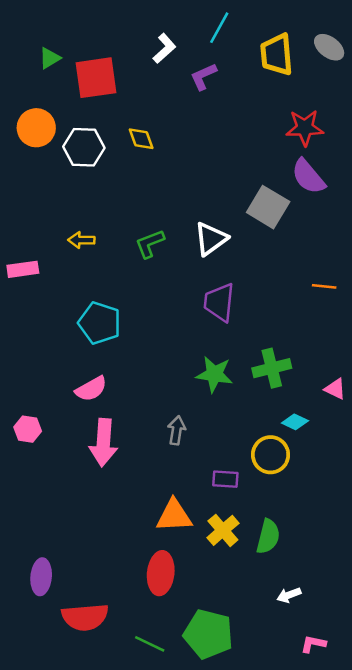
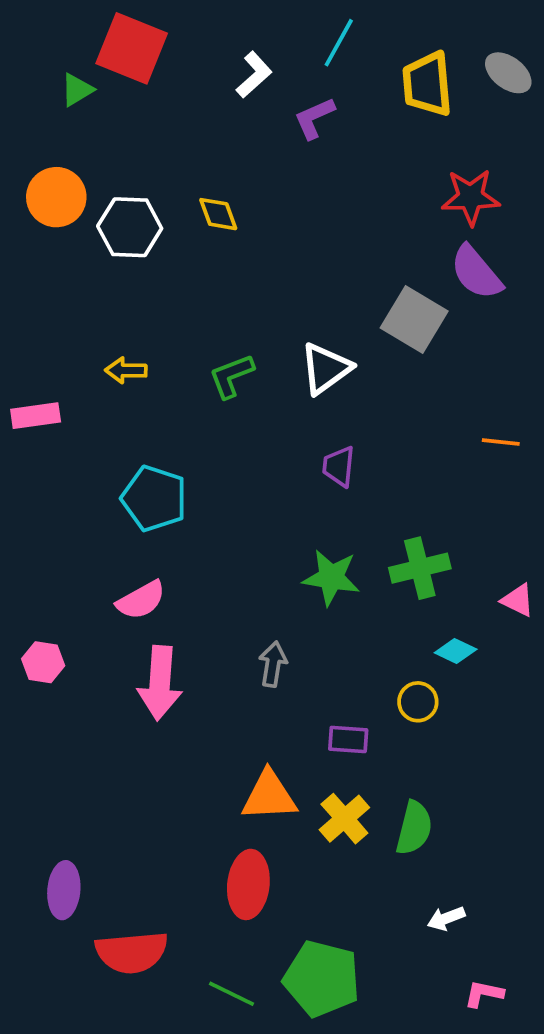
red square: (96, 78) -> (132, 48), moved, turned 30
purple trapezoid: (219, 302) -> (339, 466), size x0.7
yellow circle: (271, 455) -> (418, 702), size x0.7

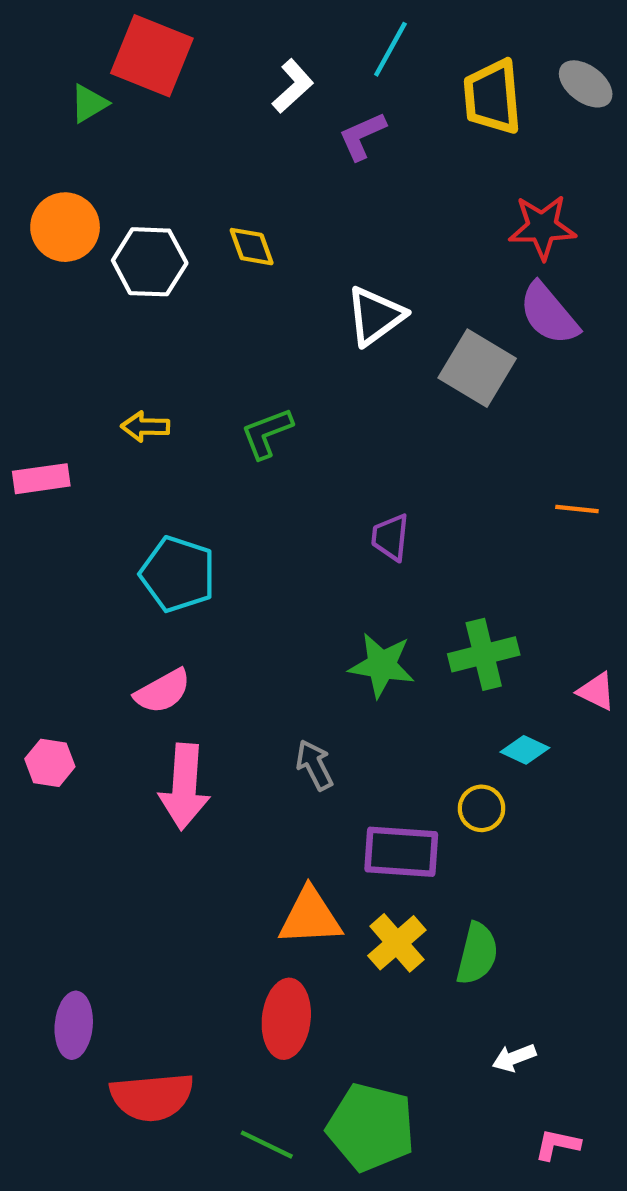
white triangle: (326, 368) -> (375, 316), moved
gray arrow: (273, 664) -> (314, 765), turned -36
purple rectangle: (348, 739) -> (401, 852), size x1.6

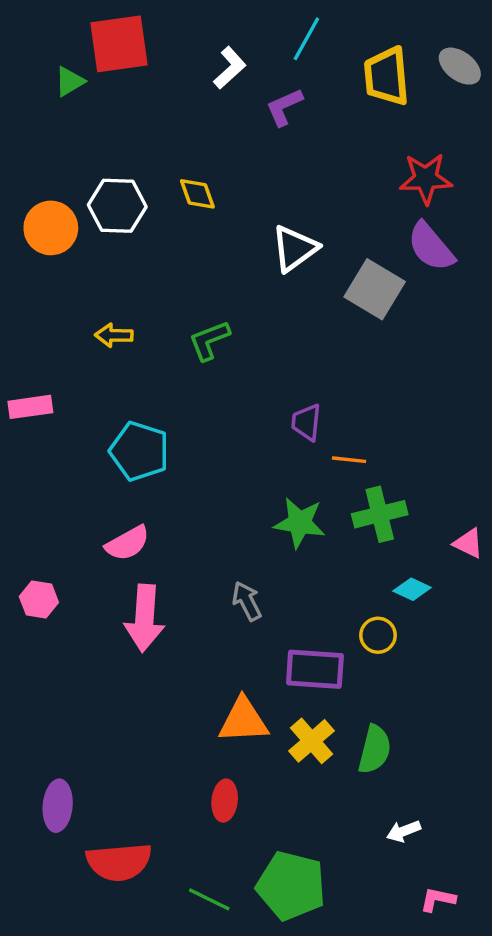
red square: (152, 56) -> (119, 44), turned -30
orange circle: (65, 227) -> (51, 228), moved
pink rectangle: (41, 479) -> (30, 407), moved
orange line: (577, 509) -> (349, 460), moved
red ellipse: (286, 1019) -> (225, 801), size x0.7

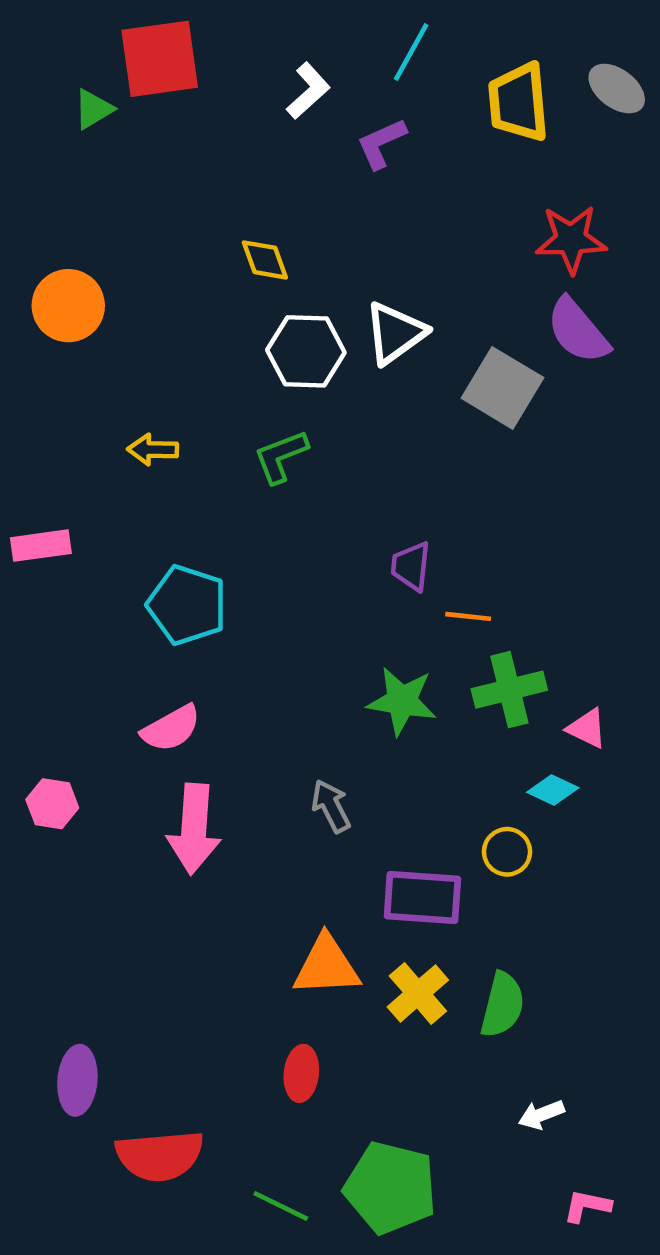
white hexagon: (117, 206) -> (306, 351), moved
pink triangle: (468, 543) -> (587, 728), moved

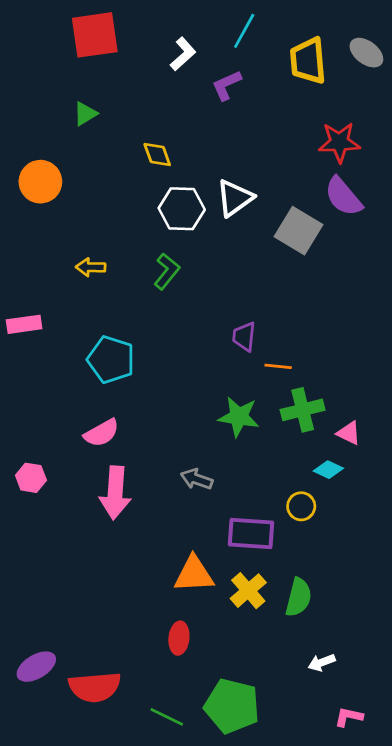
green triangle: (93, 109) -> (85, 114), moved
green L-shape: (281, 456) -> (167, 271), turned 150
gray arrow: (331, 806) -> (197, 479), turned -44
purple ellipse: (77, 1080) -> (36, 667), moved, turned 54

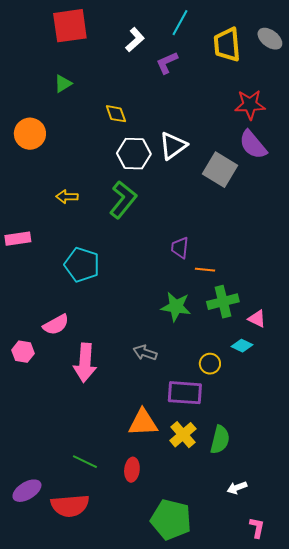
green L-shape: (167, 271) -> (123, 200), size x1.4
pink semicircle: (102, 433) -> (56, 325), moved
yellow circle: (301, 506) -> (210, 364), moved
green line: (167, 717) -> (85, 462), moved
pink L-shape: (349, 717) -> (257, 528), turned 90

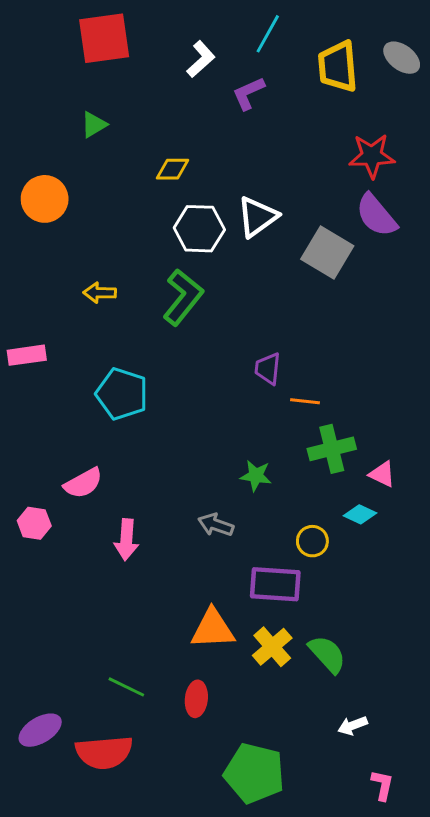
yellow diamond: (116, 114) -> (173, 169), turned -70
green star: (176, 307) -> (256, 476), moved, size x0.7
pink arrow: (85, 363) -> (126, 540), size x0.7
green semicircle: (220, 440) -> (327, 654), turned -56

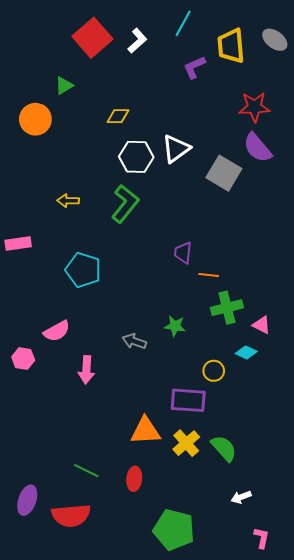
red square: (104, 38) -> (92, 38), moved, turned -33
purple L-shape: (248, 93) -> (194, 67), moved
orange circle: (45, 199) -> (35, 119), moved
gray arrow: (216, 525) -> (134, 341), moved
purple ellipse: (40, 730) -> (27, 500), turned -40

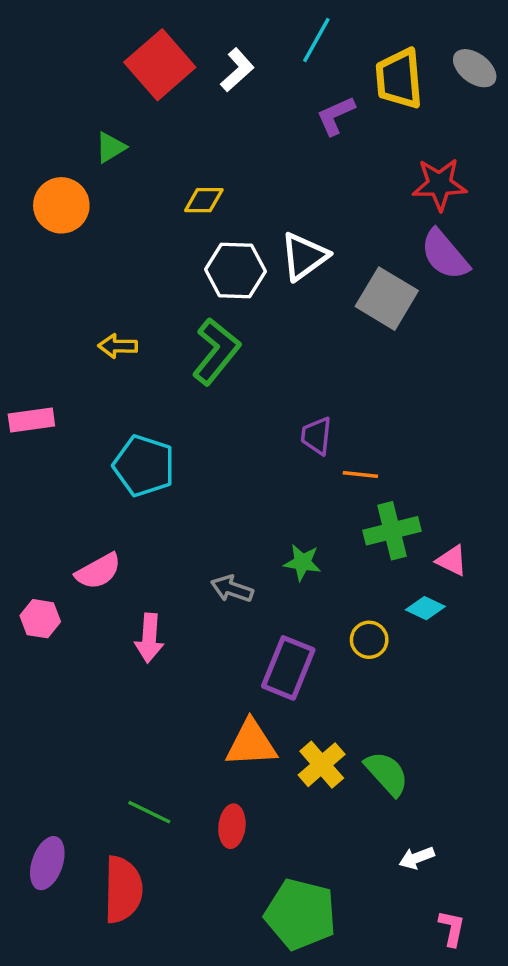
purple rectangle: (188, 400) -> (288, 668), moved, turned -72
red semicircle: (71, 515) -> (123, 890), turned -84

